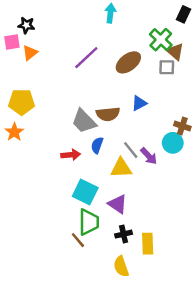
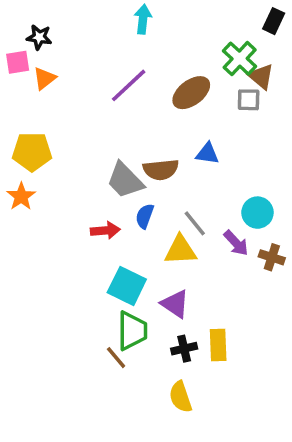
cyan arrow: (110, 13) -> (143, 19), moved
blue triangle: (139, 103) -> (207, 153), turned 35
brown cross: (182, 126) -> (272, 257), moved
purple arrow: (149, 156) -> (236, 243), moved
yellow rectangle: (148, 244) -> (218, 345), moved

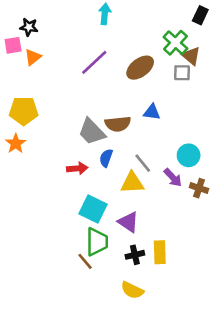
yellow semicircle: (181, 397) -> (132, 290), turned -45

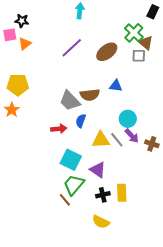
cyan circle: (189, 155) -> (128, 119), moved
gray line: (143, 163) -> (117, 140), moved
green trapezoid: (97, 242) -> (74, 185), turned -140

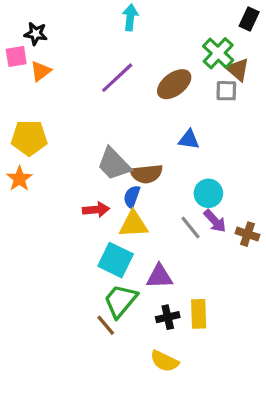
brown semicircle: (90, 95) -> (146, 174), moved
yellow triangle: (101, 140) -> (133, 224), moved
purple triangle: (98, 170) -> (160, 276), turned -36

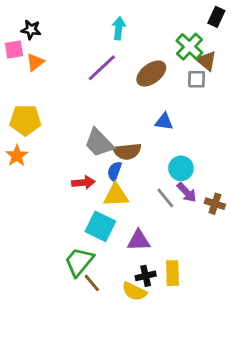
cyan arrow: (130, 17) -> (119, 28), moved
green trapezoid: (120, 301) -> (79, 262), moved
yellow semicircle: (164, 361) -> (134, 291), moved

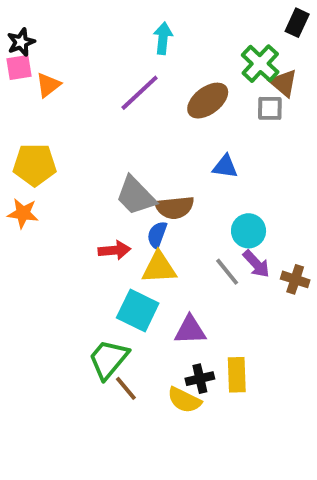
black star: (31, 30) -> (21, 42), moved, turned -30
orange star: (17, 156) -> (23, 213), turned -30

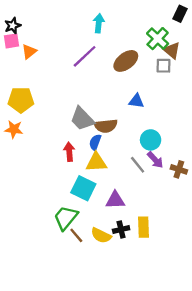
red arrow: (114, 250) -> (69, 152), turned -90
yellow semicircle: (184, 400) -> (101, 235), moved

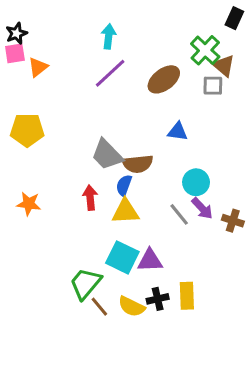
cyan arrow: (99, 23) -> (109, 36), moved
orange star: (14, 129) -> (29, 204), moved
cyan square: (83, 188) -> (122, 257), moved

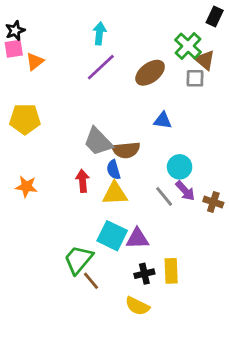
blue semicircle: (124, 185) -> (113, 170), turned -36
yellow semicircle: (132, 307) -> (137, 306), moved

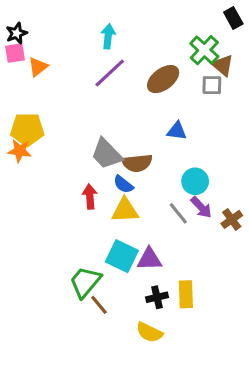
black rectangle: (215, 16) -> (233, 18), turned -54
blue semicircle: (113, 170) -> (123, 184), turned -36
orange star: (26, 187) -> (20, 151), moved
brown cross: (213, 202) -> (232, 219), turned 36

